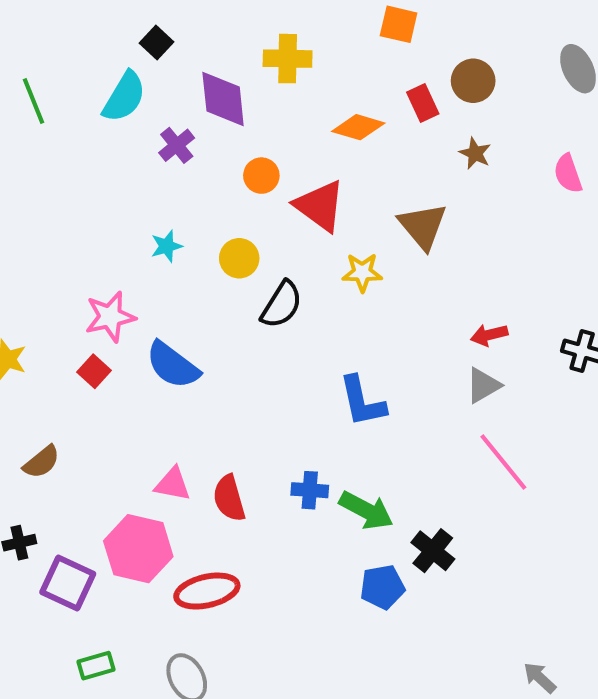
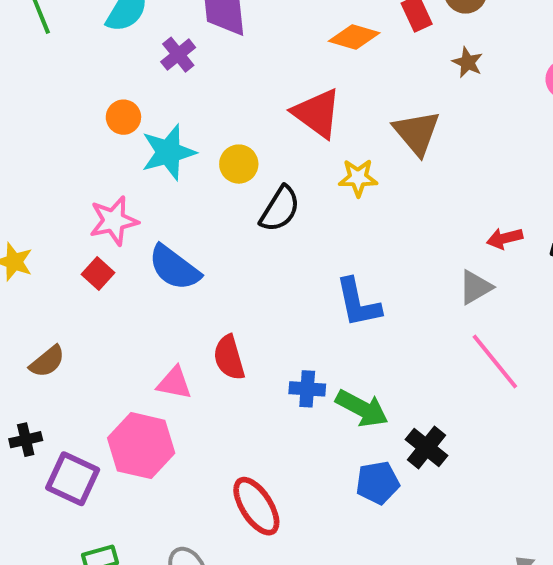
orange circle: (261, 176) -> (123, 117), moved
cyan star: (167, 246) -> (168, 152), size x1.8
red arrow: (489, 335) -> (505, 238), moved
red semicircle: (229, 498) -> (229, 358), moved
red ellipse: (207, 591) -> (256, 506), moved, turned 70

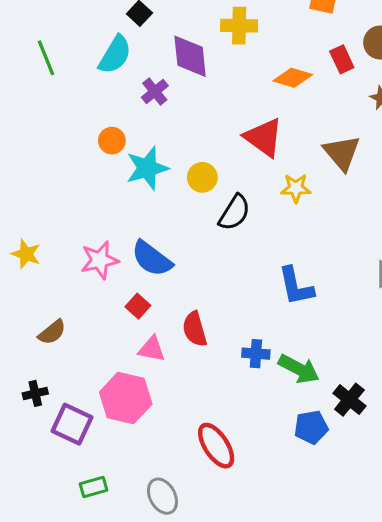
pink star: (114, 221) -> (100, 260), moved
red square: (98, 274) -> (138, 306), moved

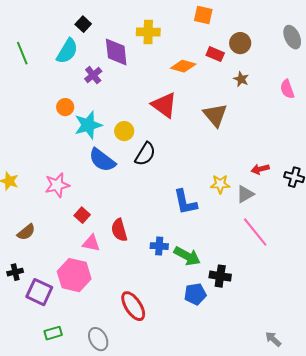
red rectangle: (342, 59) -> (215, 54), turned -42
yellow star: (296, 188) -> (220, 184), moved
blue semicircle: (152, 259) -> (102, 160), moved
black cross: (349, 400) -> (220, 276), turned -30

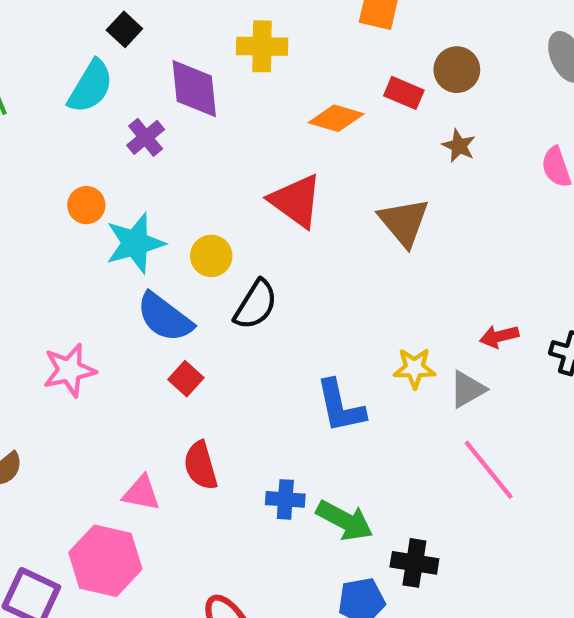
red square: (82, 215) -> (186, 379), moved

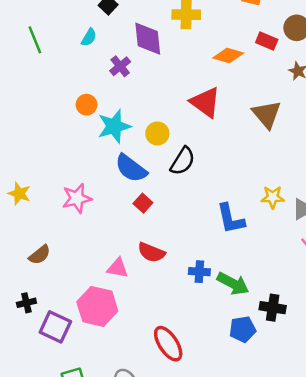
cyan semicircle: (91, 87) -> (89, 37), size x0.6
red semicircle: (201, 466) -> (151, 252), turned -52

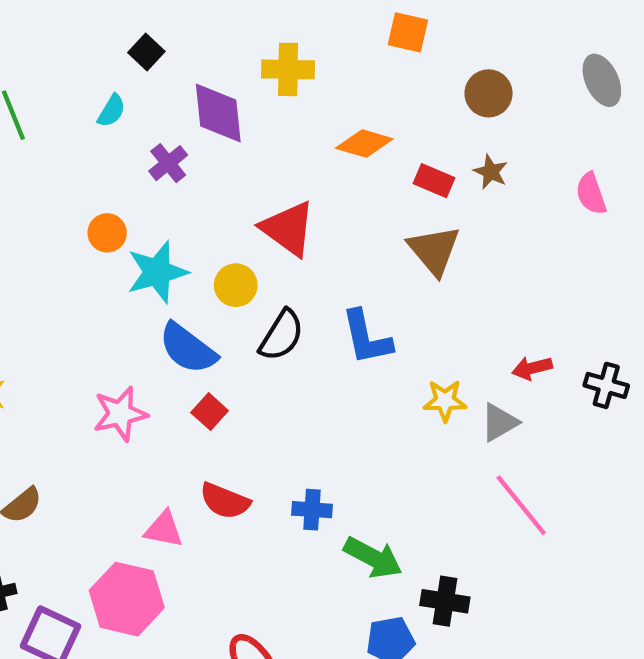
red rectangle: (267, 41) -> (434, 181), moved
red triangle: (205, 102) -> (288, 229), moved
pink star: (77, 198) -> (120, 414), moved
blue L-shape: (231, 219) -> (366, 337), moved
blue cross: (199, 272) -> (312, 510), moved

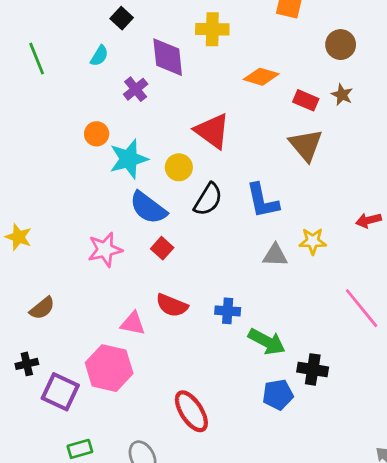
gray triangle: (499, 422) -> (275, 255), moved, turned 32

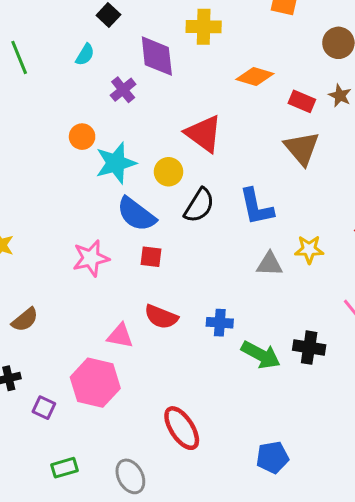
red square: (162, 248) -> (151, 257), turned -35
black cross: (313, 369) -> (309, 348), moved
purple square: (60, 392) -> (44, 408), size x0.6
blue pentagon: (278, 395) -> (272, 457), moved

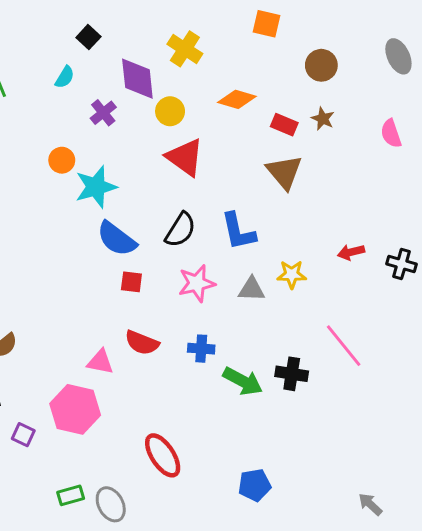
yellow cross: (204, 27) -> (185, 49), turned 32
yellow circle: (168, 172) -> (170, 111), moved
pink star: (91, 258) -> (197, 283), moved
green rectangle: (64, 468) -> (71, 495), moved

